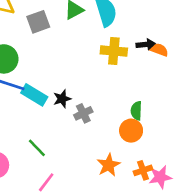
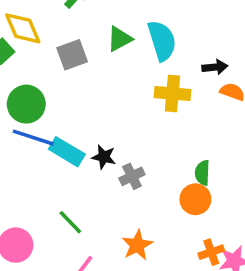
black arrow: (146, 44) -> (215, 67), moved
black star: (62, 99) -> (104, 157), turned 30
orange star: (109, 165) -> (137, 245), moved

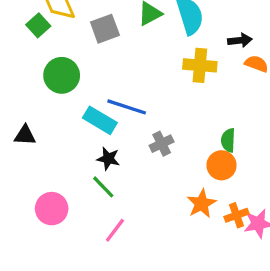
blue line: (33, 138) -> (127, 107), moved
black star: (104, 157) -> (108, 159), moved
orange star: (137, 245) -> (202, 204), moved

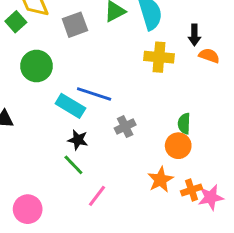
black arrow: (240, 40) -> (194, 35), turned 96
pink circle: (52, 209) -> (28, 209), moved
pink line: (115, 230) -> (97, 196), moved

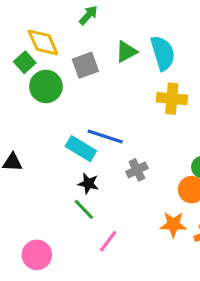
green circle: (37, 66) -> (46, 86), moved
orange star: (160, 180) -> (173, 225), turned 30

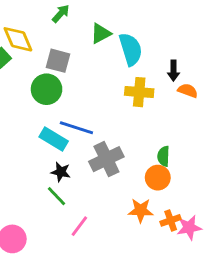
green triangle: (126, 52) -> (101, 34), moved
gray square: (85, 65) -> (58, 61), turned 35
green circle: (46, 86) -> (47, 89), moved
gray cross: (137, 170) -> (106, 159), size x1.6

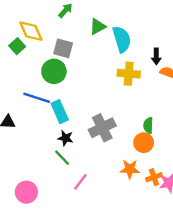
blue line: (76, 128) -> (37, 98), moved
cyan rectangle: (54, 139) -> (60, 112), turned 35

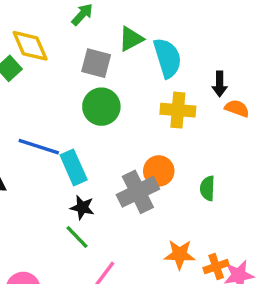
gray square: (63, 48) -> (96, 63), moved
green circle: (54, 71) -> (101, 107), moved
orange circle: (144, 143) -> (159, 171), moved

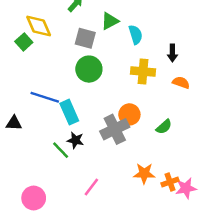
cyan semicircle: (167, 58) -> (136, 35), size x0.7
orange semicircle: (237, 108) -> (181, 83), moved
green semicircle: (207, 188) -> (164, 127), turned -133
green line: (77, 237) -> (61, 150), moved

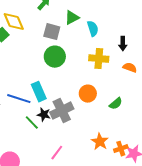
blue line: (45, 97) -> (19, 99), moved
gray cross: (115, 129) -> (62, 111), moved
orange star: (144, 173) -> (100, 142), turned 30

